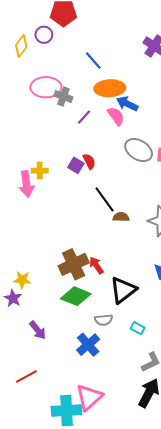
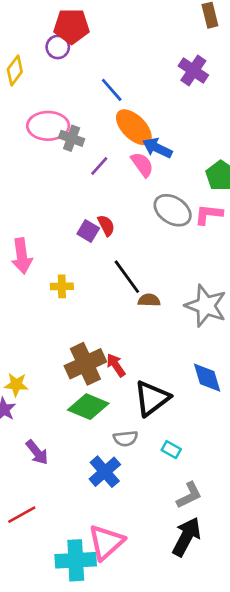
purple circle: (44, 35) -> (58, 47), moved
orange ellipse: (110, 88) -> (134, 127), turned 48
yellow cross: (40, 171) -> (62, 286), moved

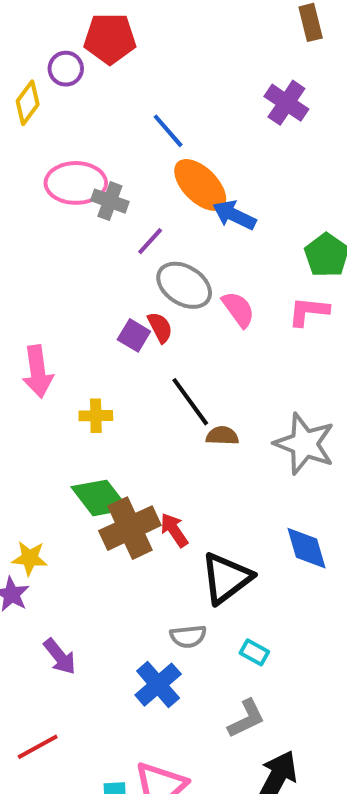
purple circle: (58, 47) -> (66, 69), moved
pink semicircle: (142, 165) -> (238, 309), moved
gray ellipse: (173, 210) -> (184, 285), moved
green diamond: (88, 407) -> (100, 498), moved, turned 30
gray L-shape: (189, 495) -> (246, 719), moved

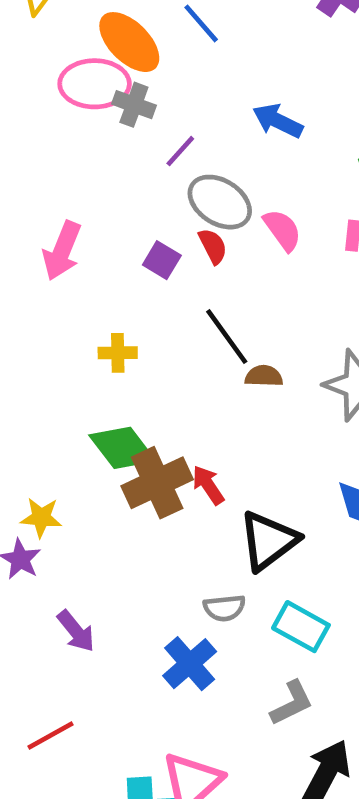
orange ellipse: (200, 185) -> (129, 42), moved
red semicircle: (160, 327) -> (213, 246), moved
pink arrow: (38, 372) -> (62, 251), moved, turned 30
cyan rectangle: (254, 652) -> (301, 627), size x1.6

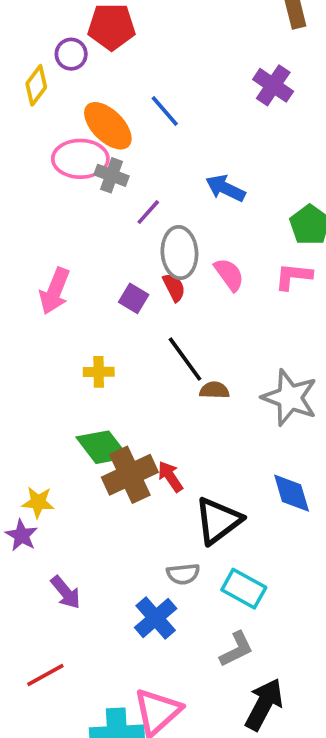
gray ellipse: (220, 202) -> (179, 252), turned 54

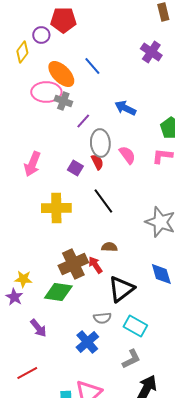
yellow cross: (99, 372) -> (56, 208), size x1.8
brown semicircle: (214, 390) -> (109, 247), moved
green diamond: (102, 447) -> (58, 292), moved, turned -44

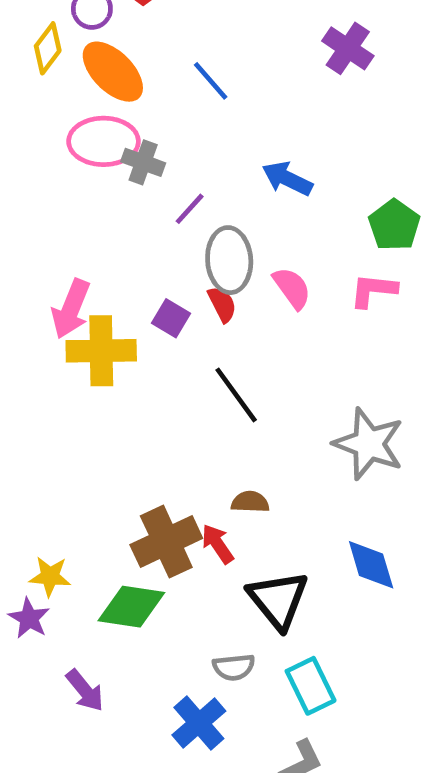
orange ellipse: (61, 74) -> (113, 72), moved
yellow cross: (56, 208) -> (101, 351), moved
black triangle: (121, 289) -> (278, 600), turned -32
cyan rectangle: (135, 326) -> (311, 686), turned 35

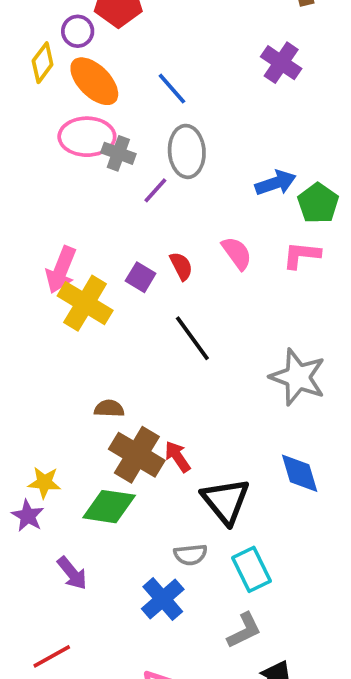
blue arrow: (287, 179) -> (276, 183), moved, turned 135
gray ellipse: (229, 260) -> (187, 151), moved
yellow cross: (101, 351) -> (85, 303), turned 32
brown semicircle: (250, 502) -> (109, 409), moved
brown cross: (166, 542) -> (137, 455), turned -34

